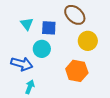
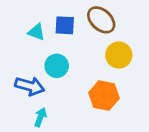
cyan triangle: (27, 24) -> (36, 32), turned -32
blue square: (49, 28) -> (65, 25), moved

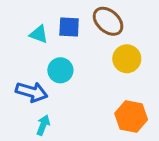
orange hexagon: (104, 96) -> (131, 116), moved

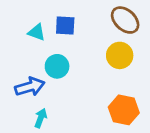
brown ellipse: (108, 21) -> (125, 20), moved
blue arrow: (32, 92) -> (30, 87), turned -32

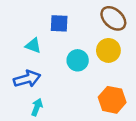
cyan triangle: (37, 32) -> (33, 46), moved
cyan circle: (57, 66) -> (78, 60), moved

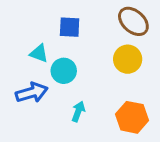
cyan circle: (78, 60) -> (64, 71), moved
cyan arrow: (37, 107) -> (78, 111), moved

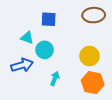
brown ellipse: (133, 21) -> (94, 15), turned -45
yellow circle: (128, 59) -> (90, 56), moved

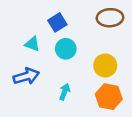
blue square: (49, 19) -> (57, 22), turned -35
cyan circle: (45, 50) -> (66, 49), moved

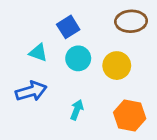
yellow circle: (105, 66) -> (117, 66), moved

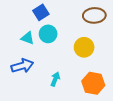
blue square: (68, 27) -> (41, 12), moved
cyan circle: (78, 58) -> (48, 34), moved

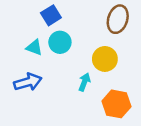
brown ellipse: (94, 15) -> (118, 19), turned -70
cyan arrow: (55, 79) -> (84, 82), moved

